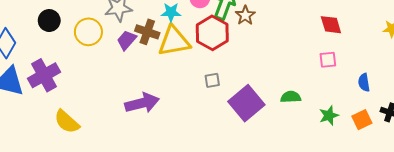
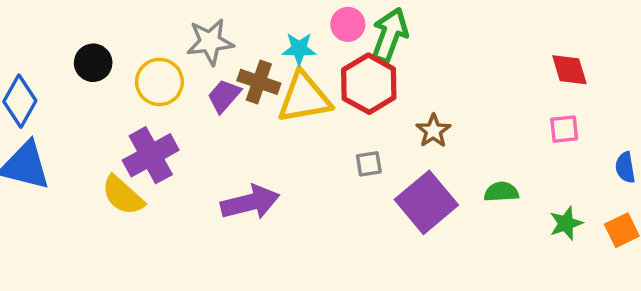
brown star: (245, 15) -> (433, 131), moved
purple cross: (44, 75) -> (151, 155), moved
yellow semicircle: (67, 122) -> (123, 195), moved

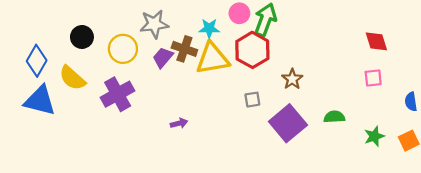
yellow semicircle: (123, 195) -> (72, 78), moved
purple arrow: (250, 202) -> (179, 123), size x0.5

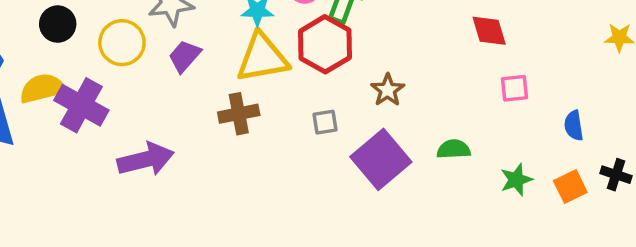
red diamond: (376, 41) -> (489, 31), moved
brown cross: (184, 49) -> (239, 114), moved, turned -30
yellow semicircle: (72, 78) -> (42, 88), turned 124
purple cross: (118, 94) -> (81, 105), moved, turned -32
purple arrow: (179, 123) -> (146, 159), moved, size x2.0

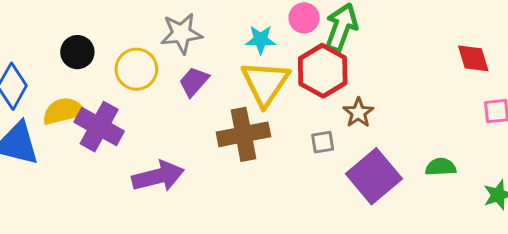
yellow triangle: (262, 58) -> (265, 83), turned -46
brown star: (388, 90) -> (358, 113), moved
brown cross: (239, 114) -> (243, 134), size x1.4

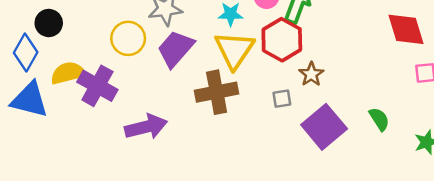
black circle: (77, 52) -> (49, 23), moved
red diamond: (473, 58) -> (406, 29), size x1.4
purple trapezoid: (194, 82) -> (176, 49), size x1.5
green semicircle: (441, 167) -> (379, 119), turned 60

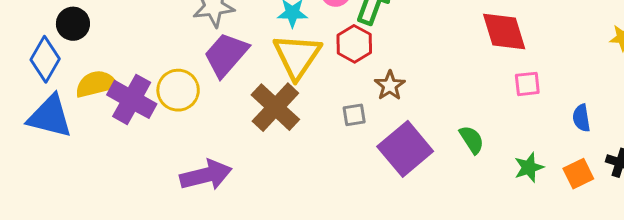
yellow circle: (128, 38) -> (178, 90), moved
red hexagon: (282, 40) -> (354, 44), size x0.7
brown cross: (217, 92) -> (275, 107), turned -36
purple arrow: (146, 127) -> (206, 175), moved

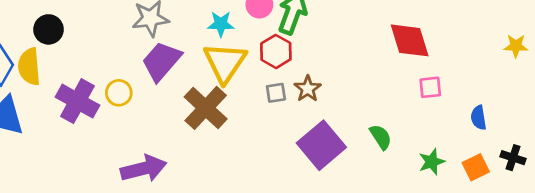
black circle: (73, 24) -> (49, 29), moved
yellow semicircle: (96, 84) -> (29, 67), moved, turned -81
yellow circle: (178, 90) -> (119, 93), size x0.7
gray square: (354, 115) -> (276, 93), moved

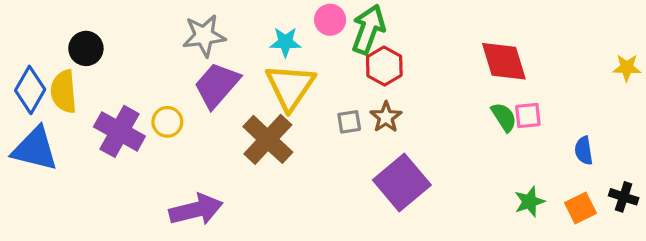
red hexagon: (276, 51) -> (384, 66), moved
green semicircle: (381, 137) -> (504, 117), moved

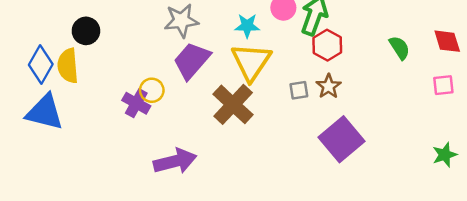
red diamond: (504, 61) -> (447, 41), moved, size x0.7
green semicircle: (504, 117) -> (399, 48), moved
purple cross: (119, 131) -> (136, 103), moved, size x0.7

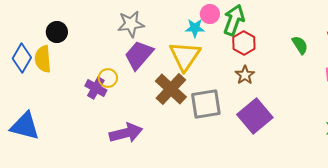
cyan star: (247, 26) -> (195, 28), moved
gray square: (299, 90) -> (206, 104), moved, size x2.0
blue triangle: (45, 112) -> (25, 126), moved

